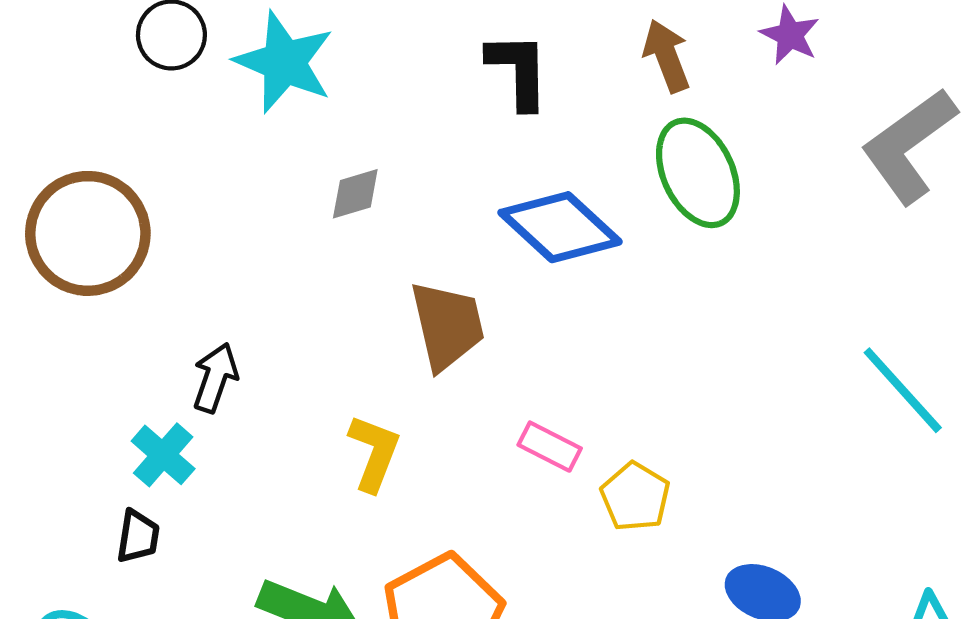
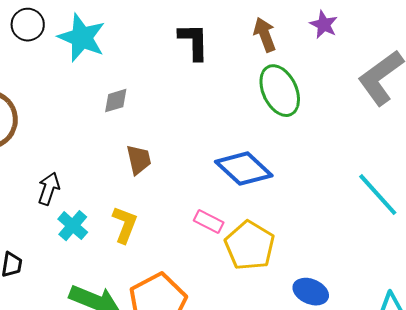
blue diamond: (560, 227) -> (244, 169), moved
brown trapezoid: (447, 325) -> (139, 160), moved, size x0.7
cyan cross: (163, 455) -> (73, 226), moved
yellow pentagon: (635, 497) -> (250, 246), size x1.5

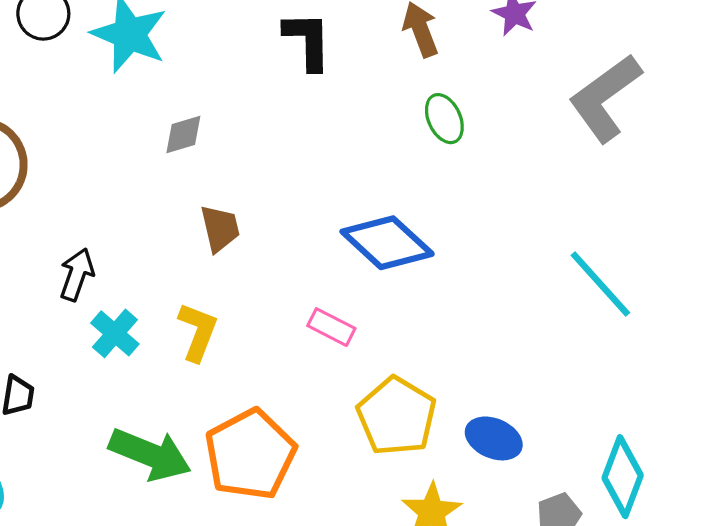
green ellipse: (280, 91) -> (444, 119), size x0.6
yellow pentagon: (250, 246) -> (397, 416), moved

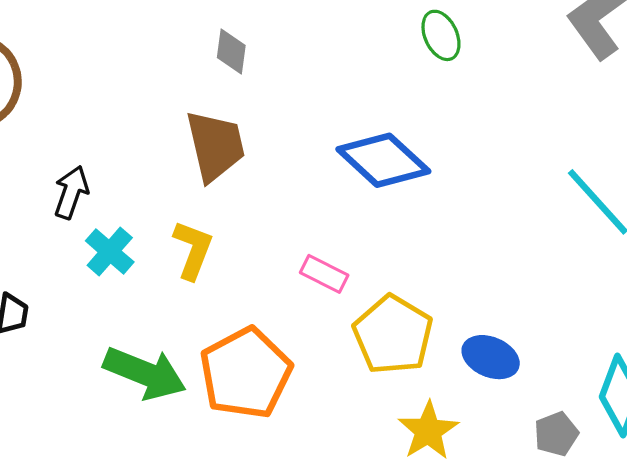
gray diamond: (183, 135) -> (231, 51), moved, turned -66
brown trapezoid: (220, 228) -> (215, 146), size x1.5
pink rectangle: (331, 327) -> (324, 274), moved

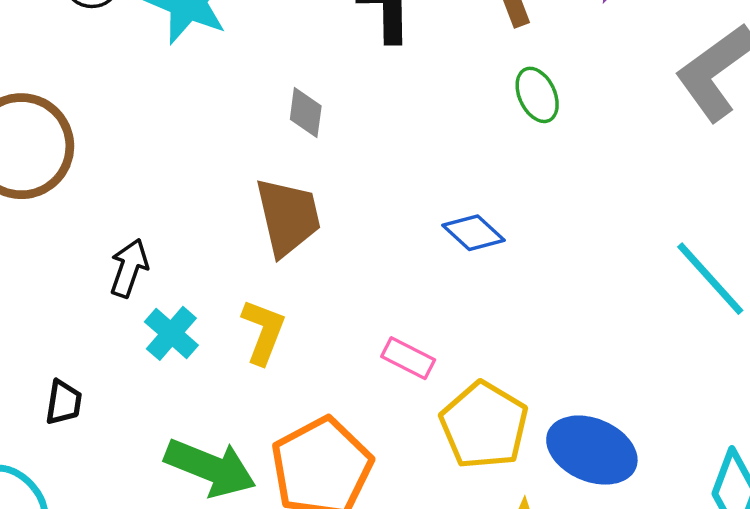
blue diamond: (383, 160) -> (474, 233), size x0.6
blue ellipse: (491, 357) -> (592, 450), size x1.4

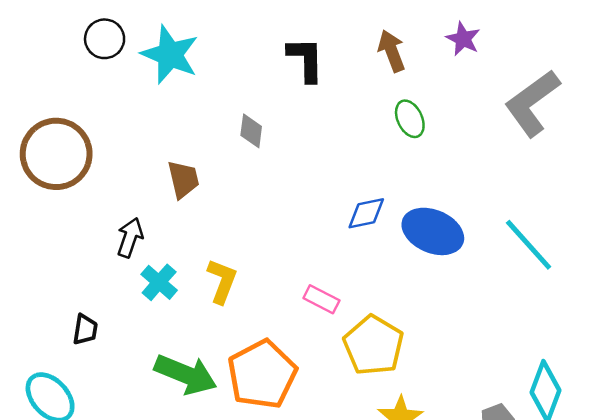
brown trapezoid: (288, 217) -> (183, 179), moved, size x0.7
blue diamond: (474, 233) -> (366, 213), turned -54
blue ellipse: (592, 450) -> (433, 231), moved

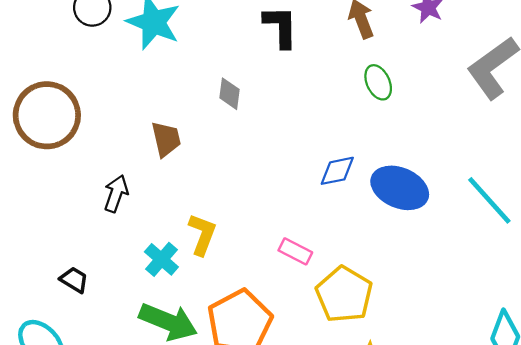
cyan cross: (159, 282) -> (161, 259), moved
black trapezoid: (85, 330) -> (74, 280), turned -68

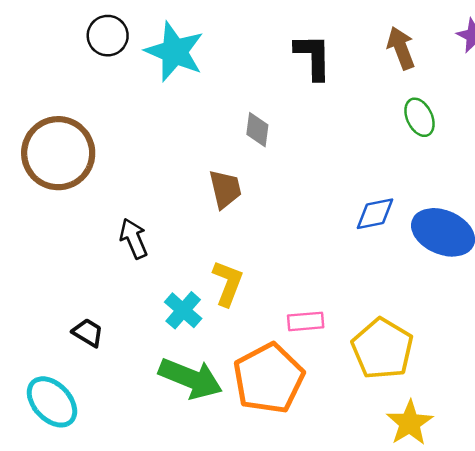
brown trapezoid: (166, 139) -> (225, 189), moved
black arrow: (116, 194) -> (134, 239), turned -42
pink rectangle: (295, 251) -> (306, 321), moved, turned -32

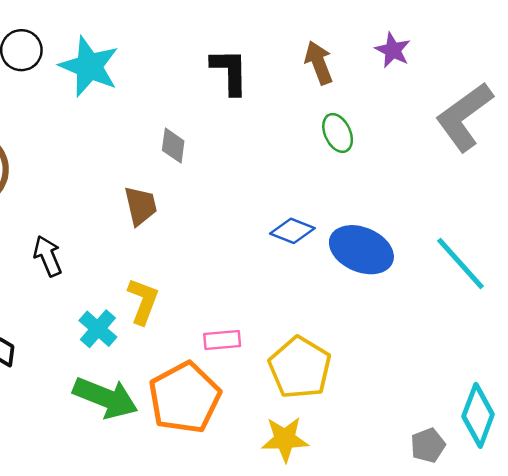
blue diamond: (375, 214) -> (292, 231), turned 33
yellow star: (410, 423) -> (285, 439), moved, turned 30

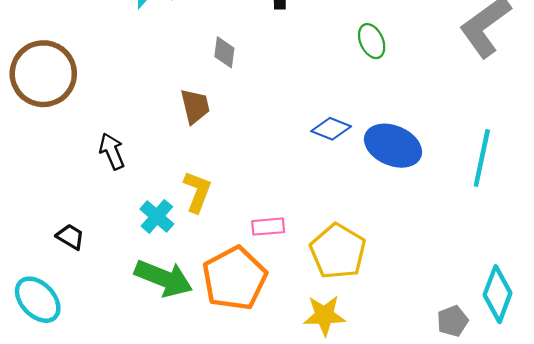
cyan line: (461, 263) -> (482, 158), turned 54

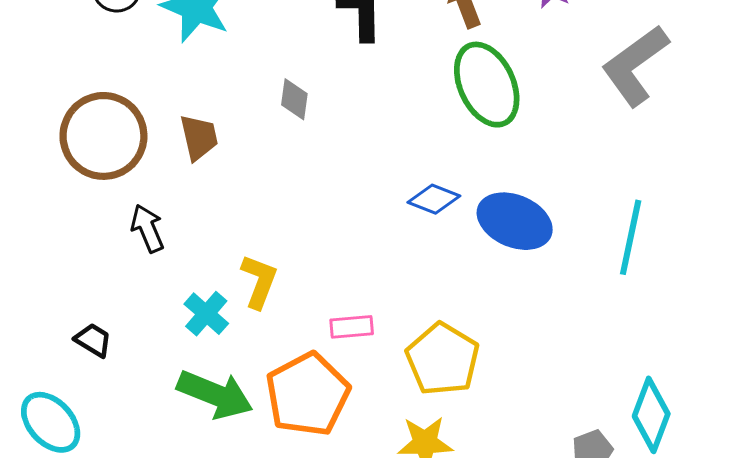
green ellipse: (372, 41) -> (487, 85), size x1.8
brown circle: (43, 74) -> (103, 136), moved
brown trapezoid: (195, 106) -> (199, 137), moved

